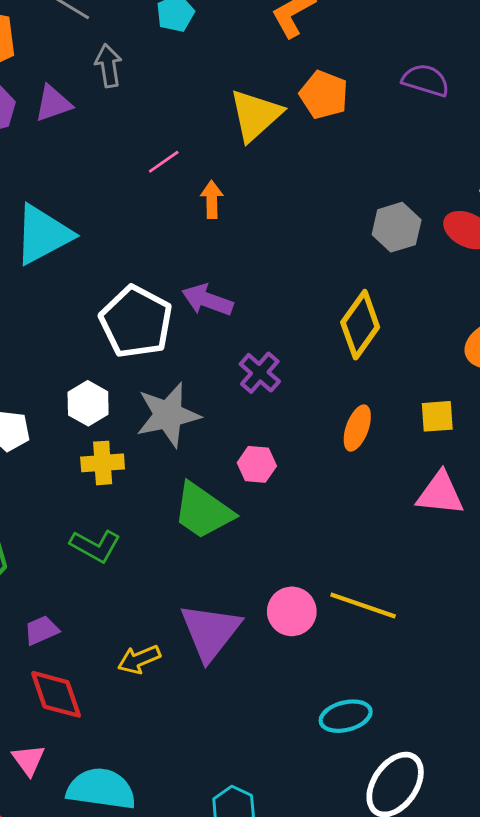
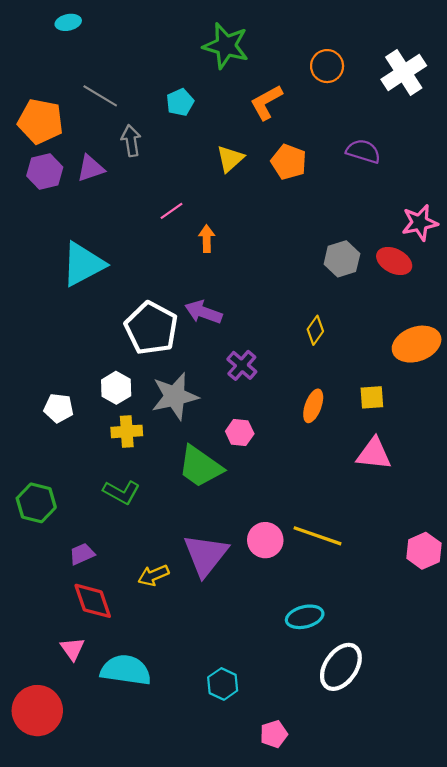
yellow triangle: (255, 115) -> (230, 159), moved, size x0.7
yellow diamond: (360, 325) -> (315, 330), size x0.6

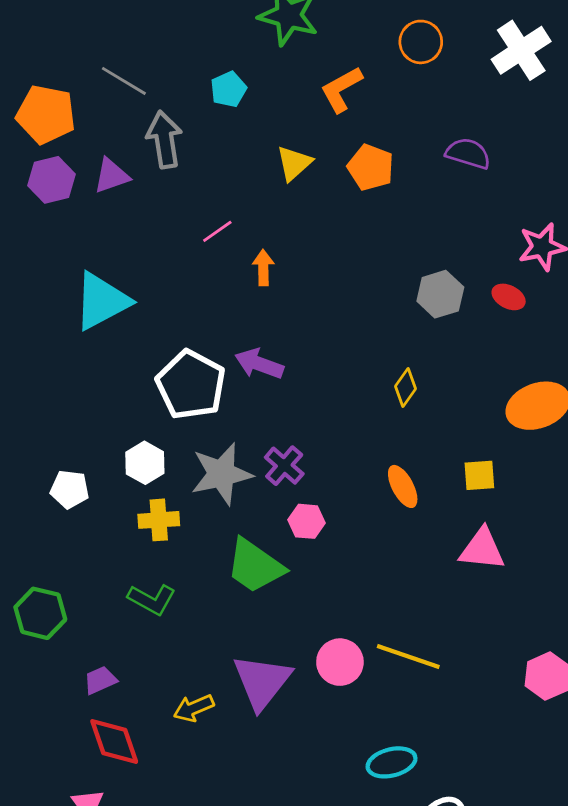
gray arrow: (131, 141) -> (164, 139), size x1.4
red ellipse: (394, 261) -> (509, 297), size x0.7
purple cross: (242, 365) -> (284, 466), moved
orange ellipse: (313, 406) -> (403, 486), turned -48

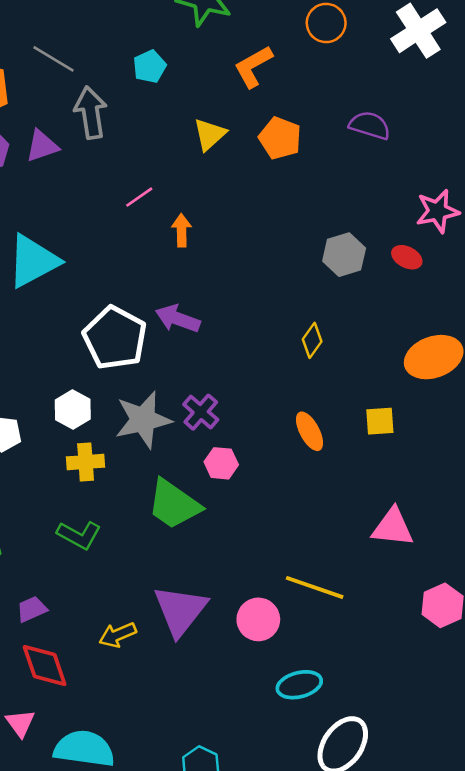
pink triangle: (482, 549) -> (393, 527), moved
pink circle: (340, 662) -> (258, 619), moved

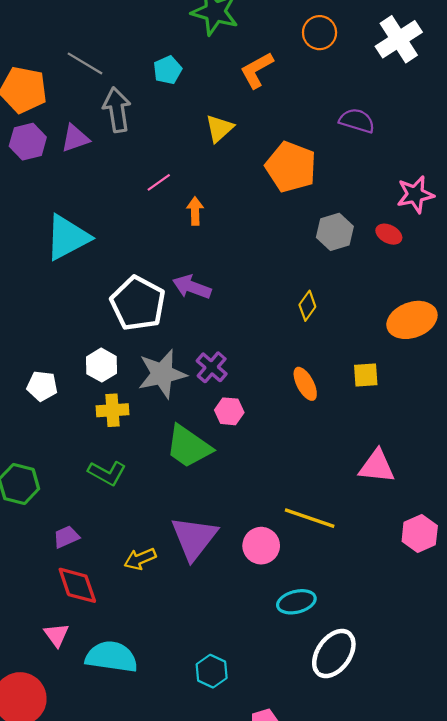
orange pentagon: (280, 138) -> (291, 167), moved, size x1.4

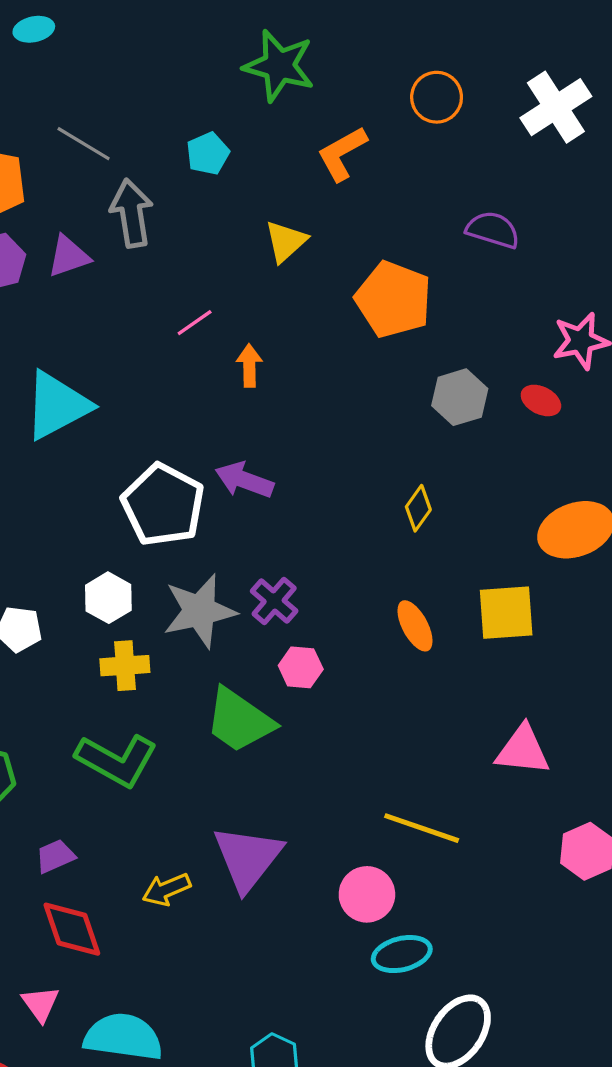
yellow square: (366, 375) -> (506, 613), size x1.5
green L-shape: (107, 473) -> (117, 760), size x1.4
pink circle: (261, 546) -> (367, 894), moved

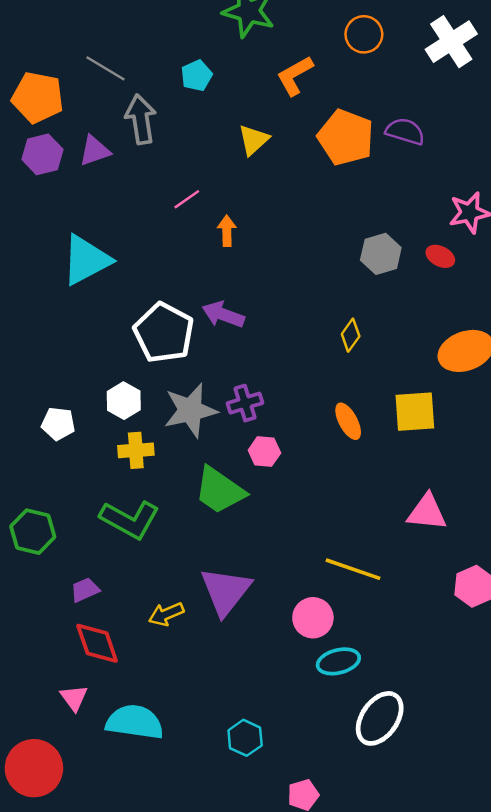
orange pentagon: (393, 299) -> (346, 137), moved
purple cross: (274, 601) -> (245, 403), turned 32

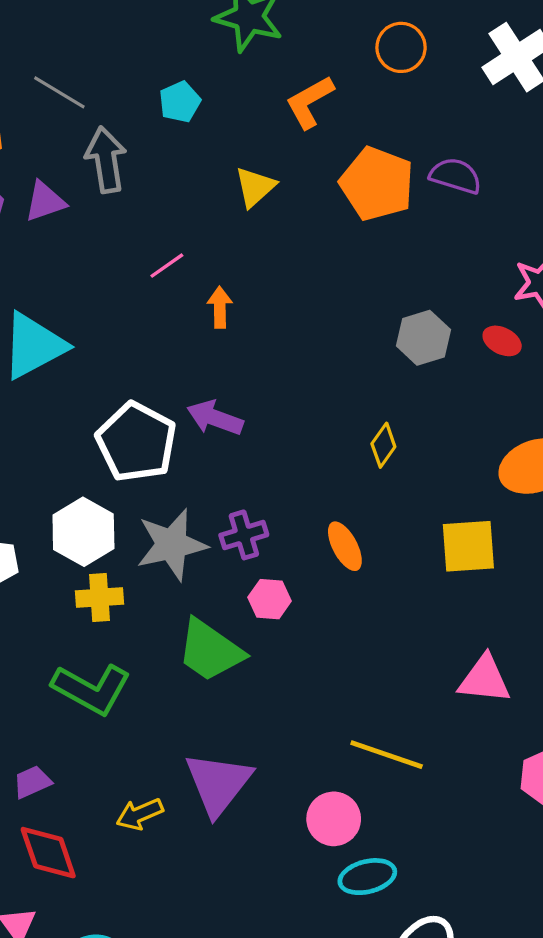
white hexagon: (124, 401) -> (83, 532), size x1.4
orange ellipse: (348, 421) -> (345, 546), moved

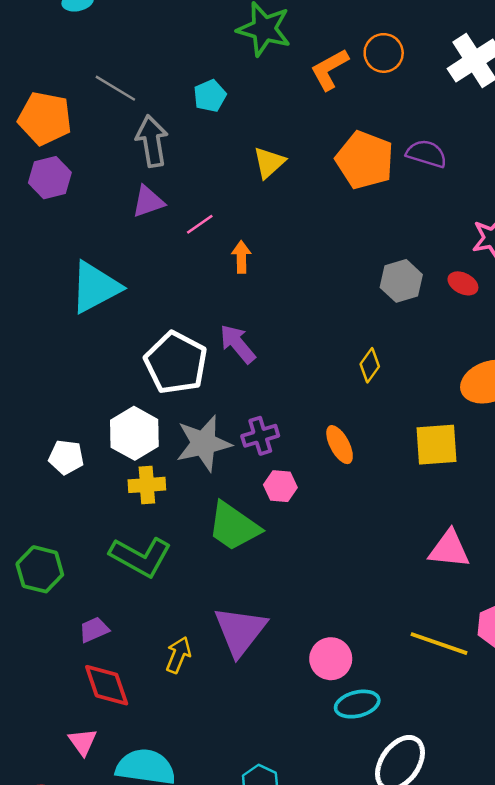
orange L-shape: (310, 102) -> (329, 69), moved
purple triangle: (45, 201) -> (148, 202), moved
purple arrow: (215, 418) -> (238, 344), turned 30
yellow line: (387, 755) -> (439, 644), moved
yellow arrow: (140, 814) -> (178, 655), turned 135

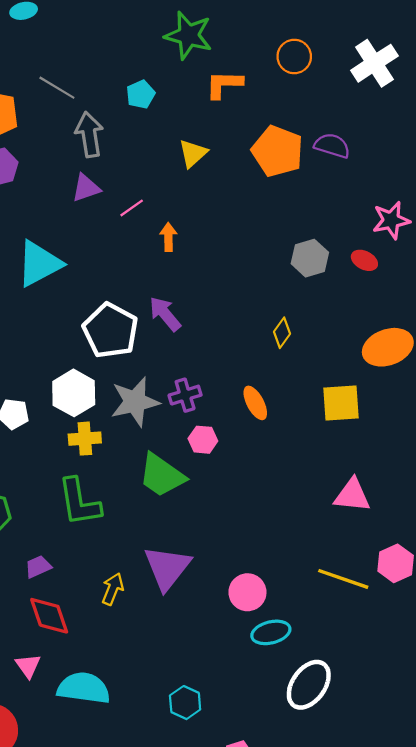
orange L-shape: (329, 69) -> (224, 84), moved, turned 30
green L-shape: (141, 557) -> (79, 502), turned 52

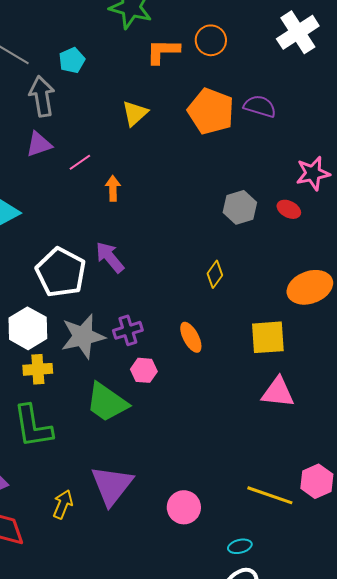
orange circle: (294, 56) -> (211, 40), moved
cyan pentagon: (141, 94) -> (72, 60), moved
pink triangle: (352, 495) -> (278, 392), moved
cyan ellipse: (271, 632) -> (240, 546), moved, size x0.7

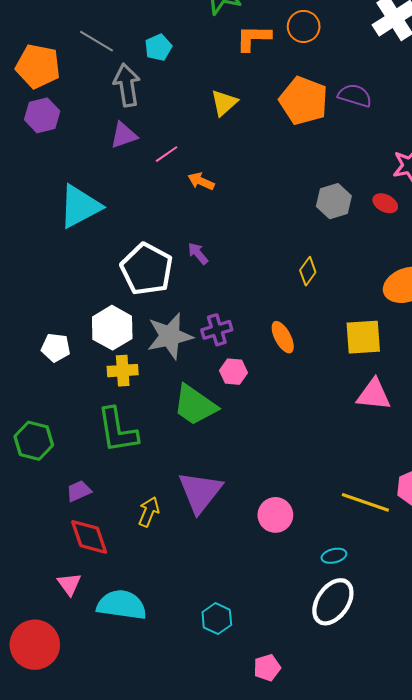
orange arrow: (113, 188) -> (201, 181), turned -65
purple arrow: (110, 257) -> (198, 253), size x0.7

